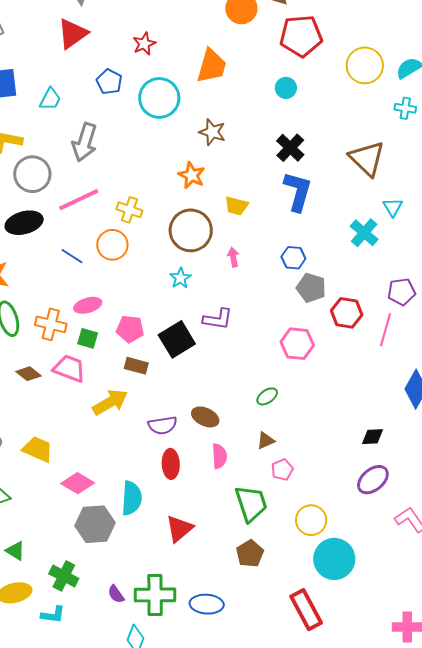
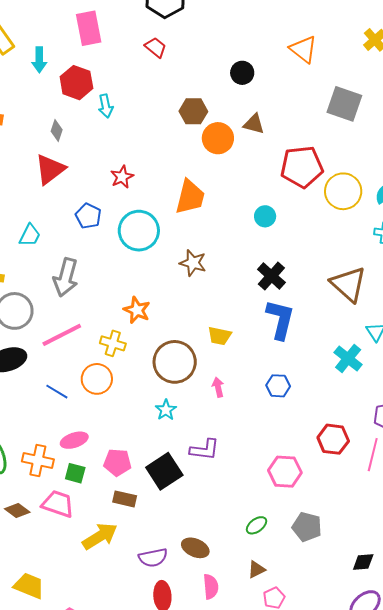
red pentagon: (301, 36) -> (302, 167), moved
orange star: (192, 175) -> (137, 310), moved
gray pentagon: (311, 288) -> (307, 527), moved

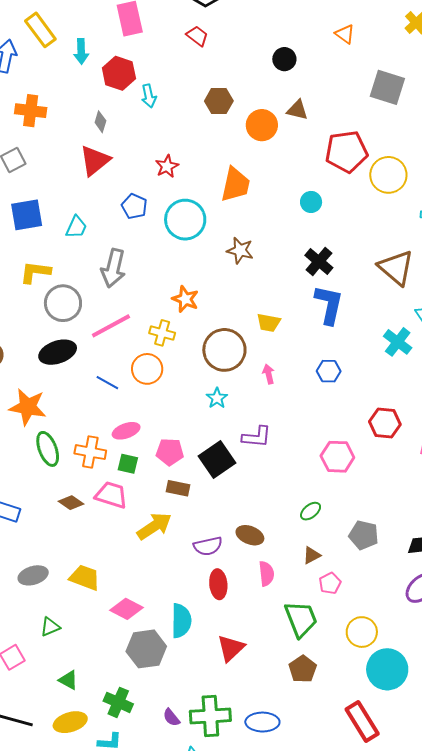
orange triangle: (303, 49) -> (345, 34), size x0.7
brown hexagon: (193, 111) -> (219, 101), moved
gray pentagon: (307, 527) -> (364, 535), moved

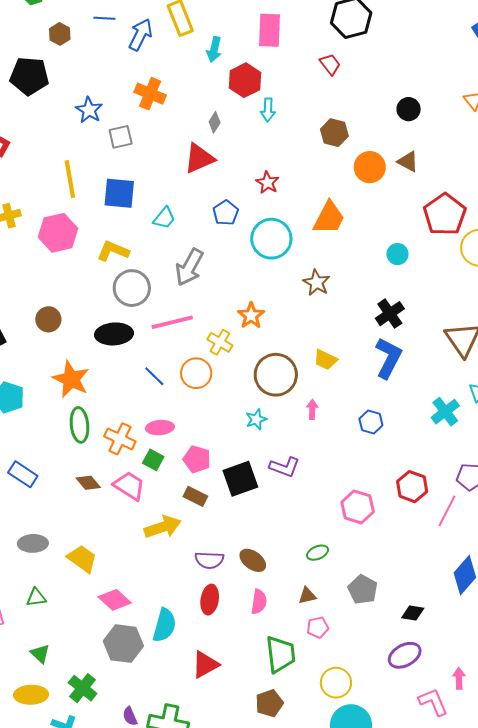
red pentagon: (346, 152) -> (445, 214), turned 30
red star: (167, 166) -> (267, 183), turned -30

